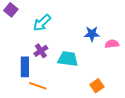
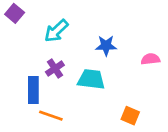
blue star: (92, 34) -> (106, 46), moved
orange square: (97, 86) -> (130, 116), turned -32

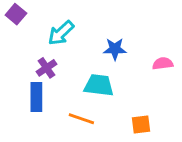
purple cross: (55, 68) -> (46, 68), moved
orange line: (51, 116) -> (81, 119), moved
orange square: (130, 116) -> (141, 125), turned -30

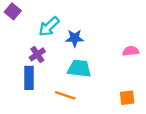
blue star: (115, 49) -> (75, 38), moved
orange square: (141, 125) -> (127, 98), moved

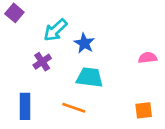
blue star: (75, 38) -> (84, 43), turned 30
blue rectangle: (29, 78) -> (25, 106), moved

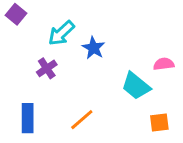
cyan trapezoid: (90, 77) -> (136, 86), moved, turned -148
orange line: (74, 108) -> (82, 120), turned -60

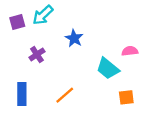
purple square: (16, 14) -> (17, 22), moved, turned 35
cyan arrow: (61, 33) -> (43, 15), moved

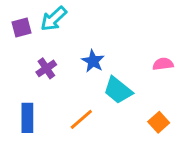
blue star: (74, 38) -> (93, 61), moved
cyan trapezoid: (108, 68) -> (118, 90), moved
orange square: (126, 97) -> (159, 122), turned -35

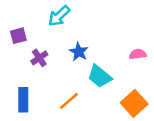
cyan arrow: (54, 19) -> (59, 16), moved
purple square: (22, 28) -> (18, 36), moved
orange square: (159, 122) -> (134, 103), size x1.5

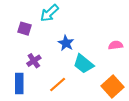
purple square: (18, 36) -> (25, 29), moved, turned 32
purple cross: (39, 58) -> (34, 61), moved

